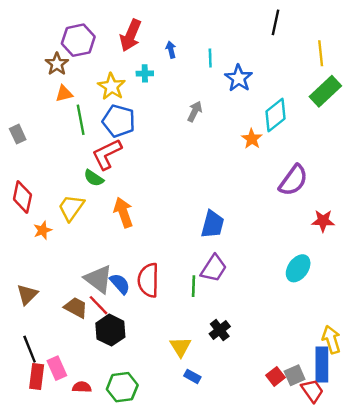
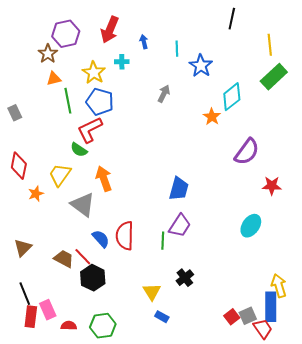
gray triangle: (98, 279) -> (83, 205), moved

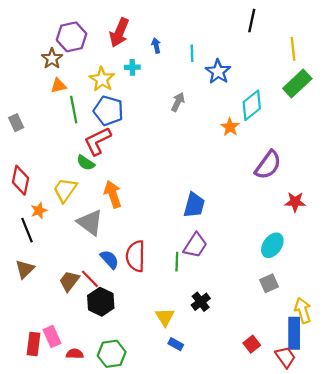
brown trapezoid: (64, 259) -> (69, 281), turned -80
black line: (25, 294) -> (27, 230), moved
gray square: (248, 316) -> (269, 283), moved

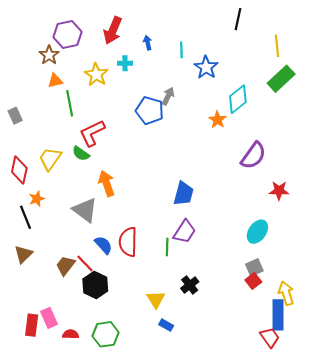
blue pentagon: (108, 111) -> (150, 110), moved
yellow trapezoid: (65, 190) -> (50, 159), moved
red square: (252, 344) -> (253, 281), moved

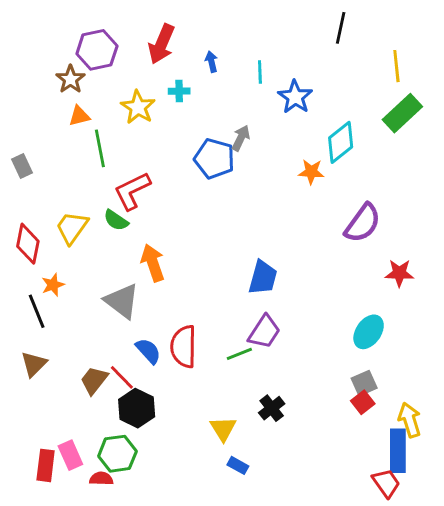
orange star: (217, 120) -> (311, 172), turned -30
green line: (167, 247) -> (239, 354), turned 66
green hexagon: (106, 334) -> (117, 454), moved

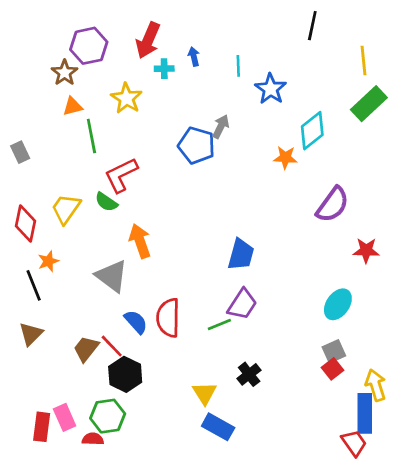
cyan cross: (179, 91) -> (164, 69), moved
blue rectangle: (238, 465) -> (218, 427), size x1.6

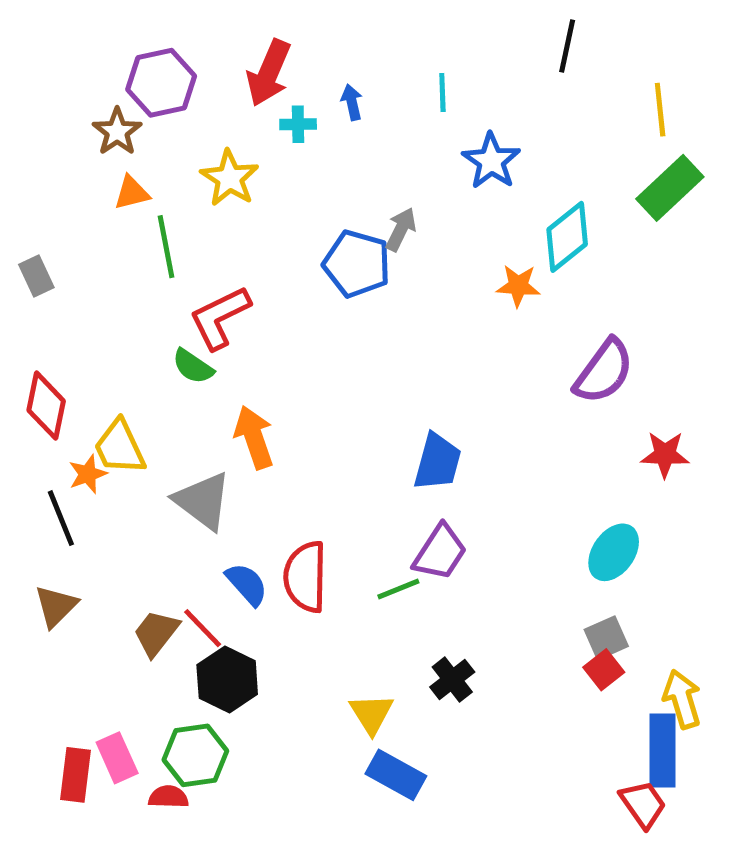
cyan line: (238, 66) -> (442, 92), moved
yellow trapezoid: (66, 209) -> (120, 447), moved, turned -60

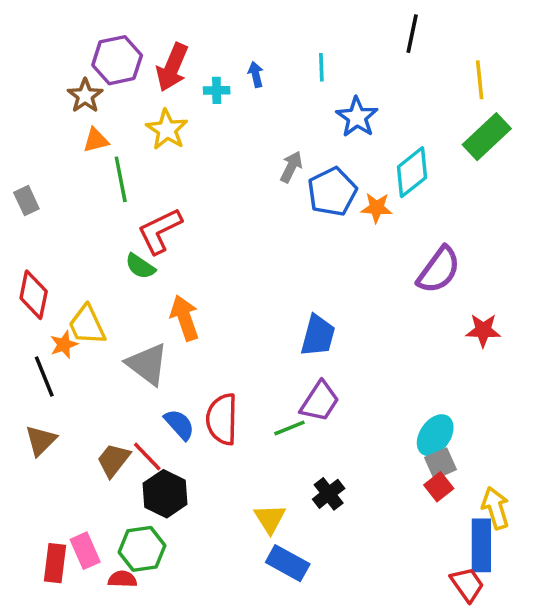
red arrow: (269, 73) -> (172, 67), moved
blue pentagon: (357, 264) -> (332, 192), moved, turned 30
cyan ellipse: (614, 552) -> (435, 435), moved

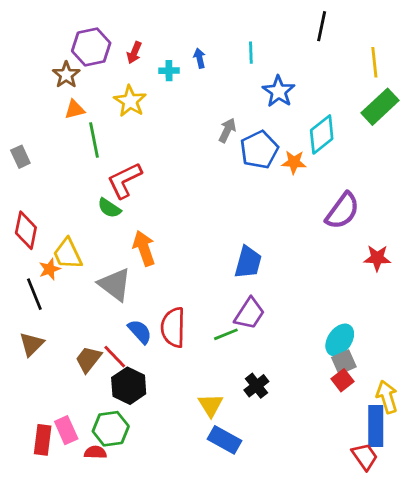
red arrow: (172, 67) -> (134, 53), size x0.6

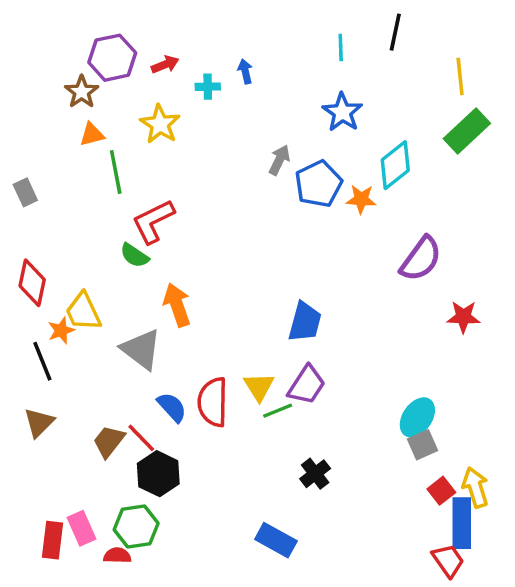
red arrow: (134, 53) -> (165, 65), turned -135
cyan line: (251, 53) -> (341, 47), moved
red square: (342, 380) -> (441, 491), moved
yellow triangle: (211, 405) -> (259, 387), moved

